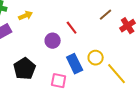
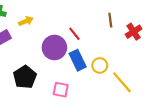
brown line: (106, 15) -> (110, 20), turned -56
purple circle: (53, 41) -> (54, 47), size x1.5
blue rectangle: (75, 64) -> (78, 60), moved

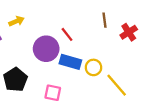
blue rectangle: (78, 60) -> (70, 62), turned -48

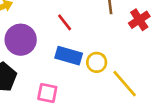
purple circle: (46, 49) -> (21, 40), moved

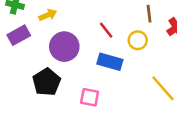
yellow circle: (97, 62) -> (138, 40), moved

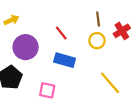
yellow circle: (138, 40) -> (97, 41), moved

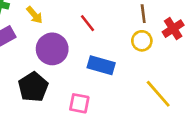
yellow arrow: (11, 20) -> (34, 15), turned 72
red line: (61, 33) -> (88, 23), moved

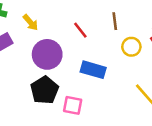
brown line: (143, 14) -> (115, 21), moved
black pentagon: (33, 87) -> (45, 90), moved

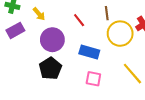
yellow circle: (131, 47) -> (120, 34), size x1.6
pink square: (73, 105) -> (93, 79), moved

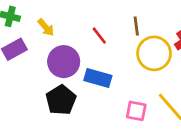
blue rectangle: (89, 52) -> (98, 78), moved
pink square: (93, 79) -> (136, 111), moved

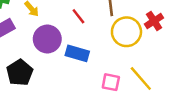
black pentagon: (61, 100) -> (20, 73), moved

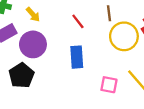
purple circle: (47, 39) -> (33, 44), moved
blue rectangle: (77, 53) -> (77, 57), turned 70

